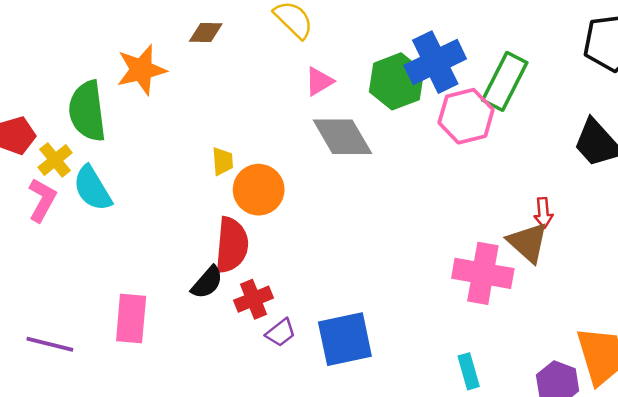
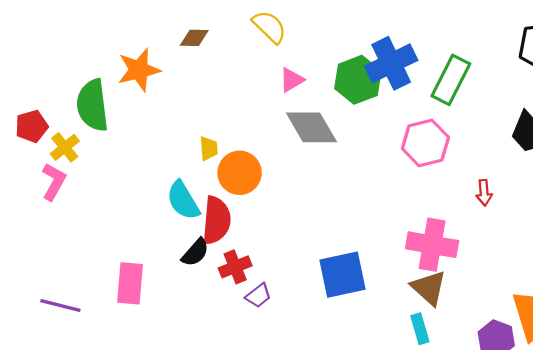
pink hexagon: (466, 116) -> (425, 143), moved
cyan semicircle: (92, 188) -> (183, 200), moved
brown triangle: (528, 242) -> (429, 288), moved
blue square: (345, 339) -> (342, 275), moved

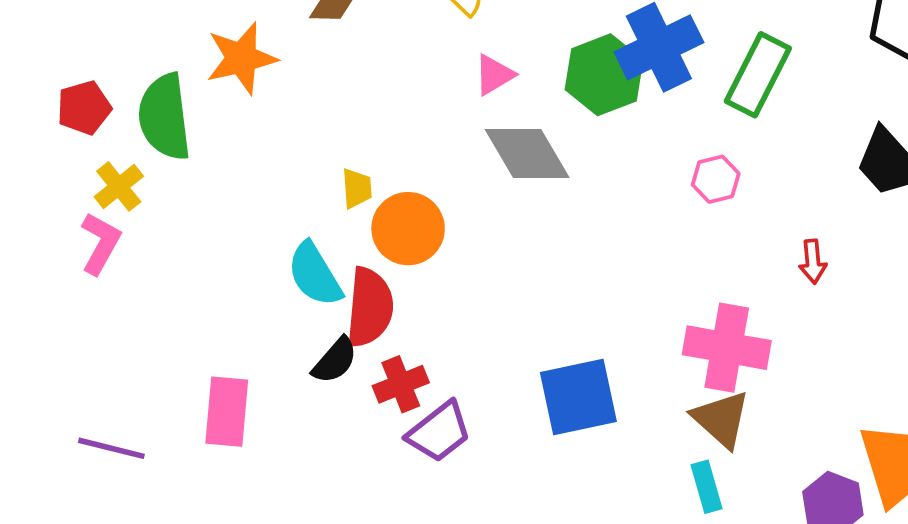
red pentagon: (32, 126) -> (84, 108), moved
pink hexagon: (425, 143) -> (716, 179), size x0.6
purple trapezoid: (258, 296) -> (439, 432), size x1.5

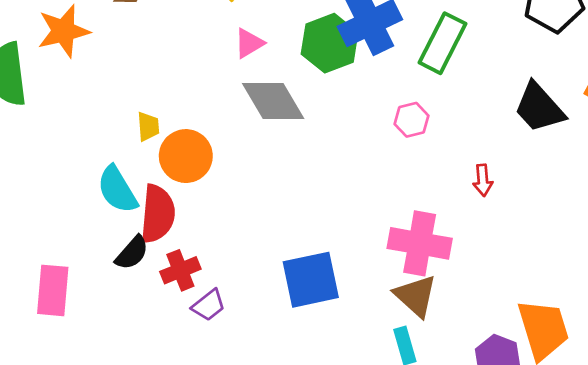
purple trapezoid: (439, 432) -> (209, 305), size x0.7

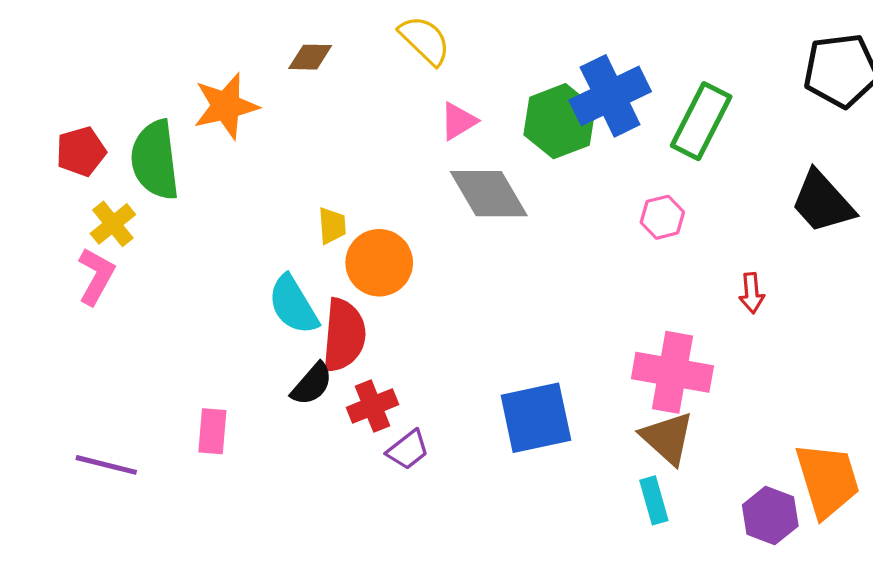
pink rectangle: (53, 290) -> (212, 431), size x0.7

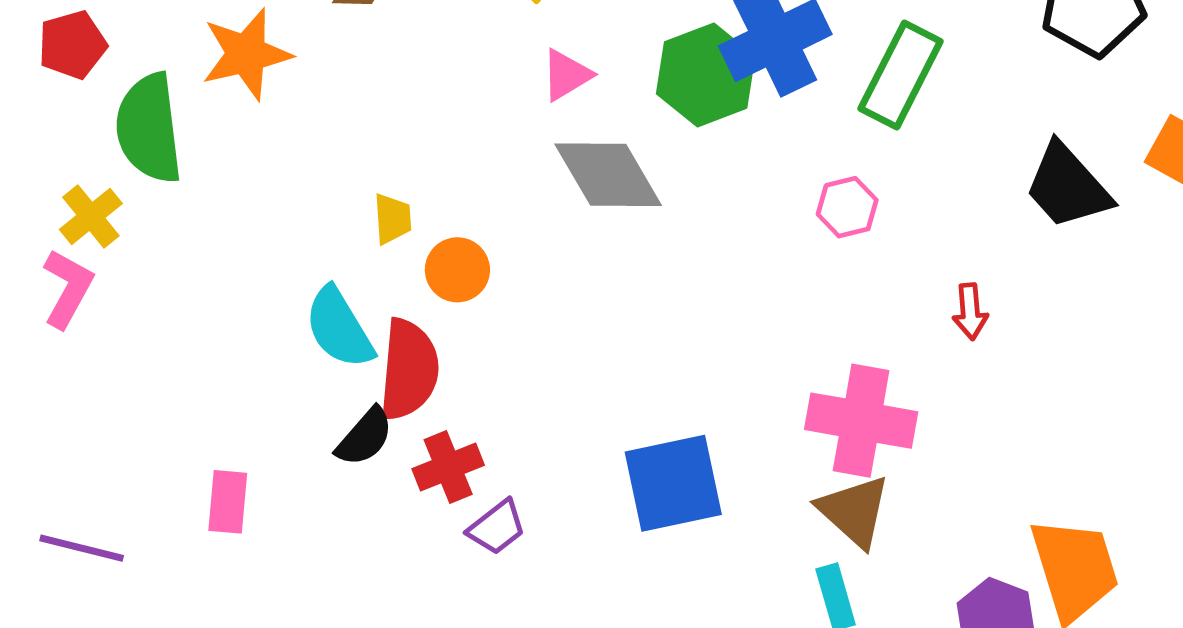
red pentagon: (81, 151) -> (72, 45), moved
orange circle: (379, 263) -> (457, 270), size x0.7

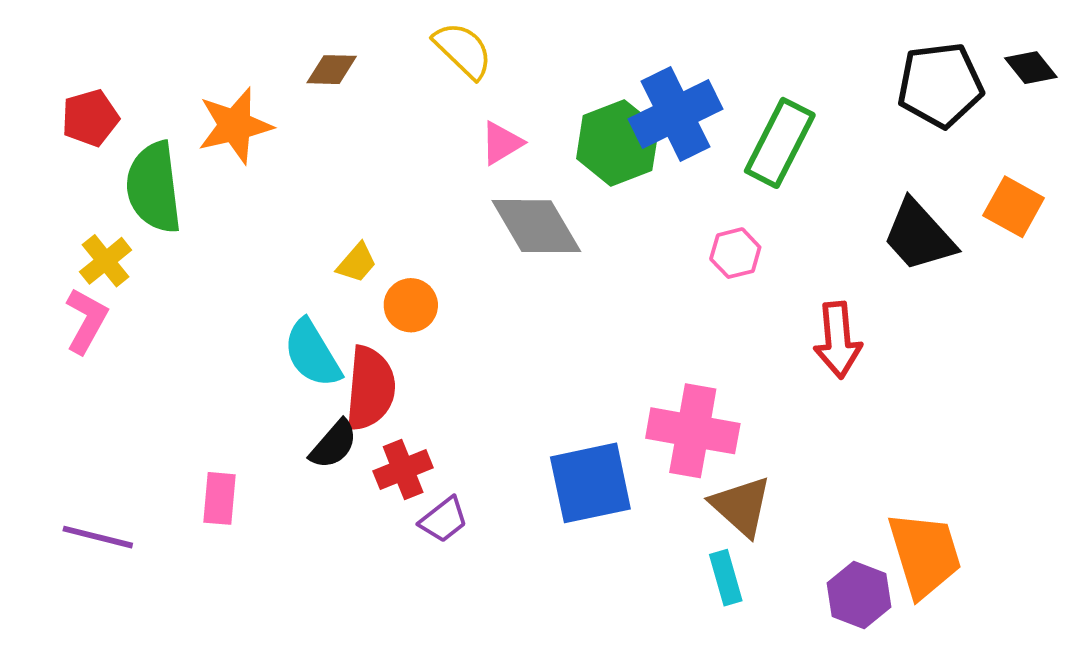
yellow trapezoid: (392, 219) -> (357, 263), turned 45
red arrow: (970, 312) -> (838, 340), size x1.6
pink cross: (861, 421) -> (693, 431), moved

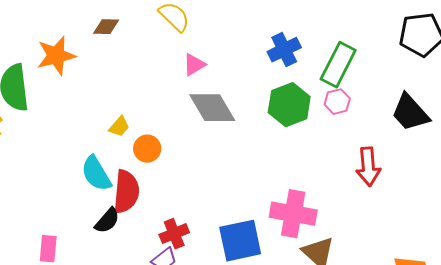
blue cross: (675, 114) -> (284, 50), size x0.7
green hexagon: (618, 143) -> (289, 105), moved
pink hexagon: (735, 253) -> (337, 102), moved
red cross: (403, 469) -> (174, 234), moved

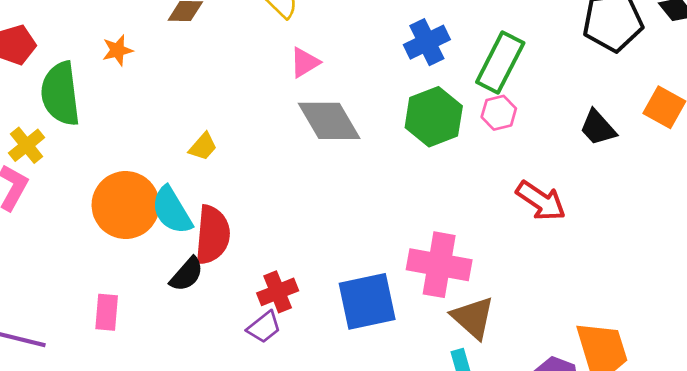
orange star: (56, 56) -> (117, 50), size x0.6
black trapezoid: (410, 113) -> (598, 128), size x0.7
orange circle: (147, 149) -> (126, 205), moved, size x1.8
red arrow: (368, 167) -> (541, 201), turned -51

